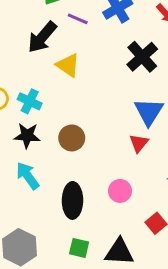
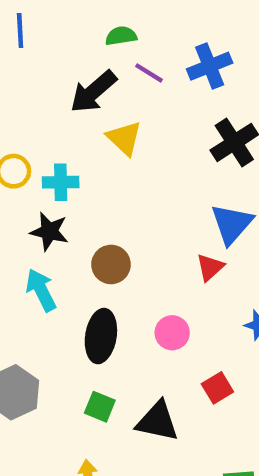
cyan cross: (30, 101) -> (61, 182), turned -35
brown circle: (72, 138) -> (111, 264), moved

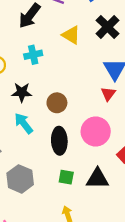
yellow triangle: (124, 138) -> (71, 35), moved
cyan cross: (61, 182) -> (33, 55), moved
pink circle: (172, 333) -> (96, 132), size x1.6

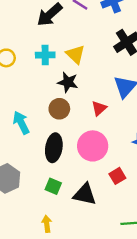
yellow triangle: (71, 35) -> (75, 54), moved
black star: (22, 92) -> (68, 82), moved
red triangle: (108, 94) -> (99, 108), moved

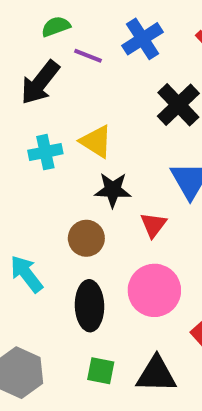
black star: (68, 82) -> (113, 190), moved

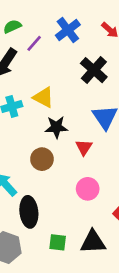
purple line: (88, 56) -> (34, 43), turned -66
pink circle: (154, 290) -> (88, 189), size x0.7
black ellipse: (90, 306) -> (29, 212), moved

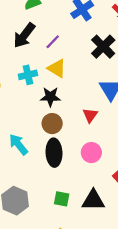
purple line: (34, 43) -> (53, 42), moved
black star: (56, 127) -> (50, 97), moved
black ellipse: (29, 212) -> (54, 153), moved

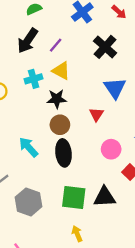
pink circle: (91, 153) -> (111, 149), moved
green square: (62, 199) -> (74, 197), size x1.6

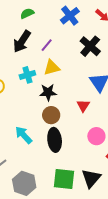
yellow triangle: (61, 71) -> (52, 68), turned -42
black triangle: (105, 197) -> (91, 178), turned -45

